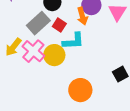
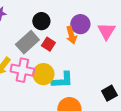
cyan L-shape: (73, 41) -> (62, 80), moved
pink cross: (33, 51) -> (22, 70), turned -30

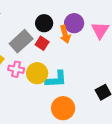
black circle: (41, 21) -> (44, 23), moved
pink cross: (22, 70) -> (16, 69), size x0.7

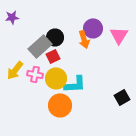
black circle: (44, 23) -> (55, 37), moved
red square: (42, 43) -> (53, 56), moved, turned 32
orange circle: (63, 108) -> (60, 105), moved

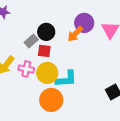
orange arrow: (84, 39) -> (75, 34), turned 60
gray rectangle: (40, 46) -> (31, 41), size x0.6
red square: (53, 56) -> (44, 51), turned 32

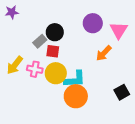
orange arrow: (75, 34) -> (104, 53), moved
orange circle: (51, 100) -> (76, 96), moved

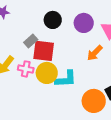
black circle: (55, 32) -> (53, 20), moved
red square: (53, 51) -> (44, 51), size x1.6
orange circle: (76, 96) -> (94, 101), moved

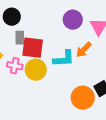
black circle: (53, 20) -> (12, 17), moved
gray rectangle: (31, 41) -> (20, 38), turned -48
cyan L-shape: (66, 79) -> (64, 59), moved

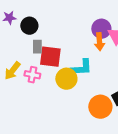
purple circle: (73, 20) -> (101, 29), moved
orange arrow: (84, 50) -> (99, 42), moved, turned -48
yellow circle: (36, 70) -> (66, 79), moved

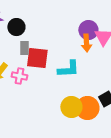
yellow circle: (66, 79) -> (71, 107), moved

